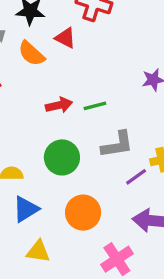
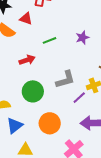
green line: (95, 106) -> (49, 40), moved

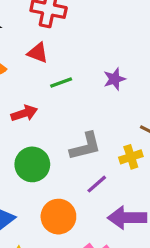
red triangle: (26, 19) -> (38, 53), moved
purple line: (79, 98) -> (97, 184), moved

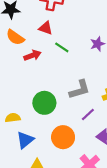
green line: (61, 83) -> (62, 47), turned 56
red arrow: (24, 113) -> (32, 55), moved

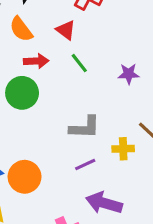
green circle: (44, 103) -> (22, 93), moved
orange circle: (63, 137) -> (25, 177), moved

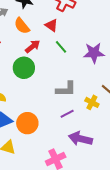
red arrow: (36, 61) -> (33, 46), turned -35
purple star: (129, 74) -> (94, 53), size x1.5
yellow cross: (123, 149) -> (92, 102), turned 32

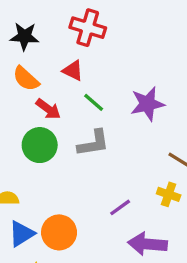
red arrow: (33, 46) -> (48, 109), turned 84
gray L-shape: (66, 89) -> (93, 143), moved
yellow cross: (92, 102) -> (169, 194), moved

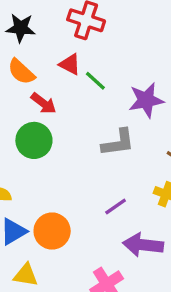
green line: (94, 102) -> (95, 81), moved
gray L-shape: (93, 143) -> (118, 143), moved

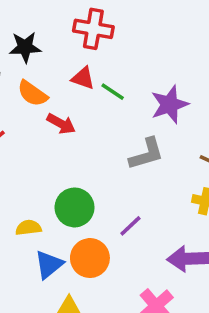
green circle: (34, 140) -> (75, 207), moved
purple line: (116, 207) -> (130, 226), moved

